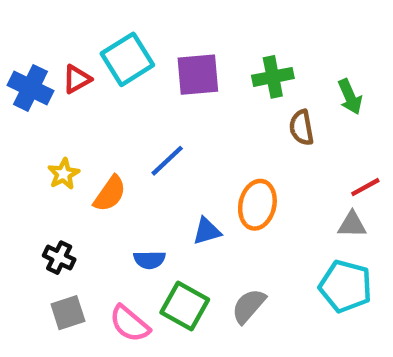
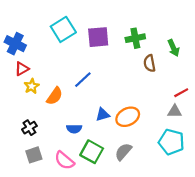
red triangle: (77, 79) -> (22, 69), moved
orange ellipse: (257, 205) -> (128, 117), moved, turned 50
black cross: (59, 258) -> (29, 128), turned 32

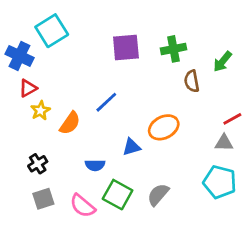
cyan square: (63, 29) -> (52, 31), moved
green arrow: (174, 48) -> (223, 62), turned 63
orange ellipse: (128, 117) -> (164, 127), moved

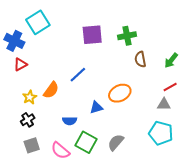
green arrow: (223, 62) -> (171, 60), moved
yellow star: (40, 111) -> (30, 97), moved

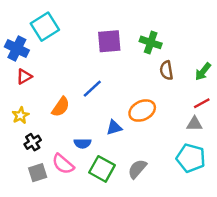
green cross: (127, 36) -> (151, 42), turned 30
yellow star: (30, 97) -> (21, 115), moved
pink semicircle: (60, 151) -> (63, 164), moved

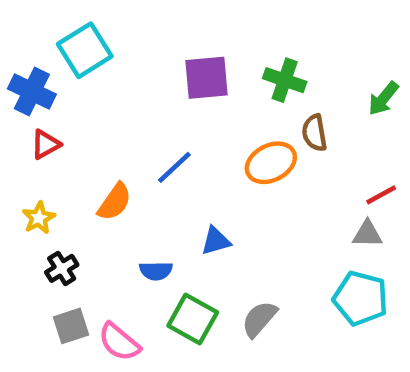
green arrow: (203, 72) -> (383, 98), moved
orange ellipse: (142, 111) -> (271, 163), moved
pink semicircle: (63, 164) -> (119, 342), moved

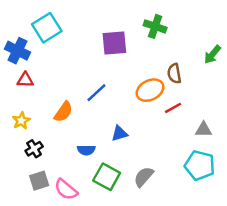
green cross: (285, 80) -> (155, 26), moved
red triangle: (46, 144) -> (25, 80), turned 30
red line: (381, 195) -> (173, 108), moved

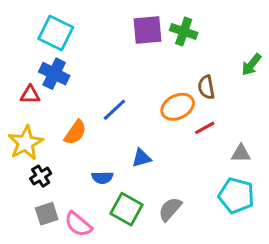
cyan square: (47, 28) -> (56, 33), turned -32
purple square: (114, 43) -> (148, 30), moved
blue cross: (17, 51) -> (54, 74), moved
yellow star: (21, 121) -> (26, 143), size x1.6

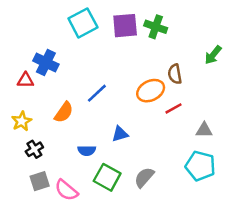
cyan square: (56, 33) -> (83, 23), moved, turned 36
yellow star: (26, 143) -> (22, 121), size x0.7

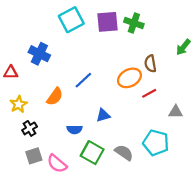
red triangle: (26, 80) -> (11, 72), moved
cyan pentagon: (200, 166) -> (156, 143), moved
gray semicircle: (144, 177) -> (124, 153), turned 84

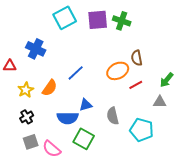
green arrow: (183, 47) -> (167, 80), moved
yellow star: (19, 104) -> (26, 90), moved
blue triangle: (103, 115) -> (86, 105), moved
blue semicircle: (75, 130) -> (68, 118), size x1.5
gray semicircle: (124, 153) -> (113, 116), moved, turned -138

